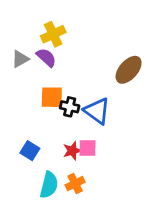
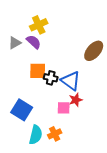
blue square: (30, 151) -> (22, 110), size x1.5
red star: (72, 151) -> (76, 100), moved

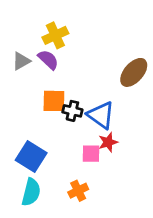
cyan semicircle: (36, 135) -> (31, 192), moved

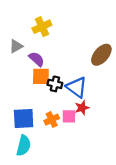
purple semicircle: (48, 60) -> (37, 59), moved
blue square: (31, 156) -> (24, 119), turned -35
orange cross: (78, 191) -> (52, 120), moved

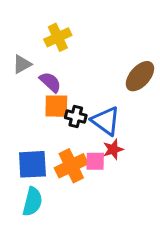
orange cross: (52, 120) -> (71, 166), size x1.5

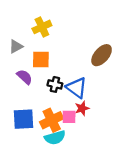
purple semicircle: (50, 82) -> (25, 77), moved
orange square: (56, 106) -> (41, 60), moved
cyan semicircle: (32, 202) -> (55, 138), moved, turned 60

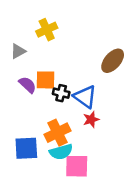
orange square: (41, 60) -> (46, 80), moved
pink square: (69, 117) -> (77, 166), moved, size x1.5
blue square: (23, 119) -> (26, 148), moved

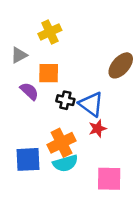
orange square: (46, 80) -> (49, 73), moved
pink square: (77, 166) -> (109, 179), moved

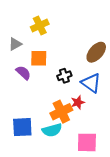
black cross: (65, 100) -> (64, 76), moved, turned -32
blue triangle: (91, 104) -> (91, 83), moved
orange cross: (61, 143) -> (61, 112), moved

